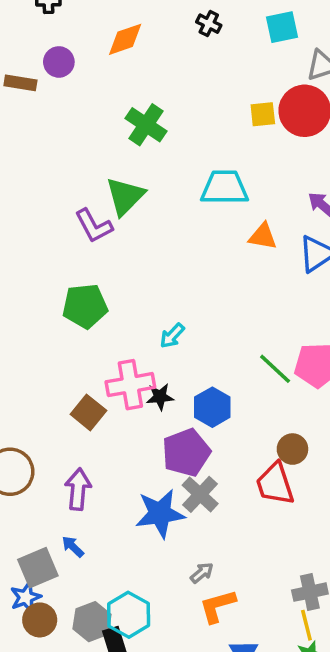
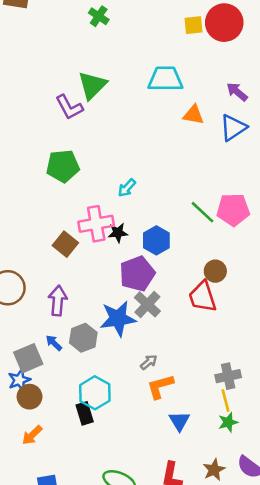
green cross: (146, 125) -> (99, 16), moved, size x0.7
gray hexagon: (92, 622) -> (83, 338), moved

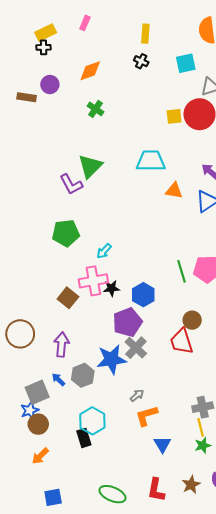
cyan arrow: (127, 188) -> (104, 251), moved
green line: (202, 212) -> (181, 271), turned 30

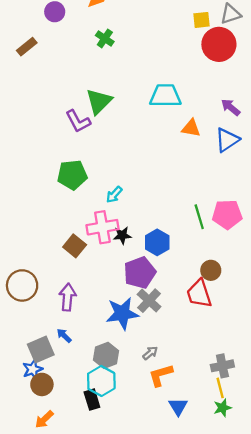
brown rectangle: (27, 97) -> (27, 47), moved, turned -48
yellow square: (174, 116) -> (201, 20), moved
gray hexagon: (83, 375) -> (106, 355), moved

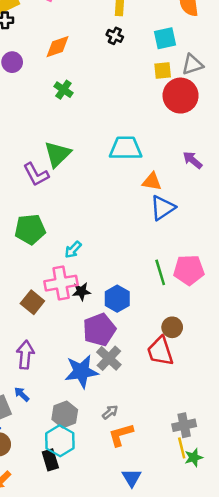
blue triangle: (227, 140) -> (163, 208), moved
blue triangle: (178, 407) -> (132, 478), moved
green star: (222, 408) -> (194, 457), moved

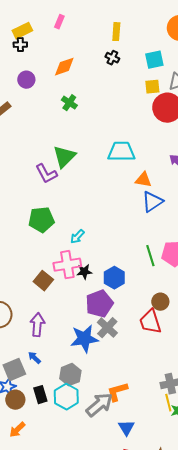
gray arrow: (110, 412) -> (99, 405), moved, size x2.0
black rectangle: (50, 460) -> (40, 395), moved

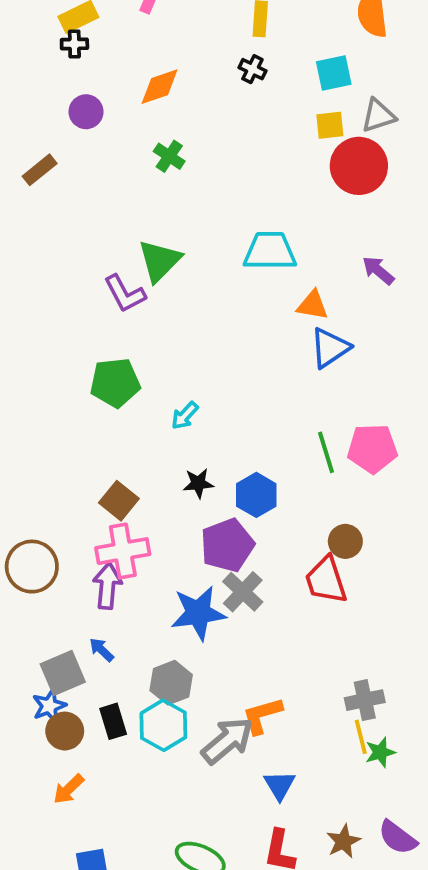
pink cross: (67, 265) -> (123, 551), moved

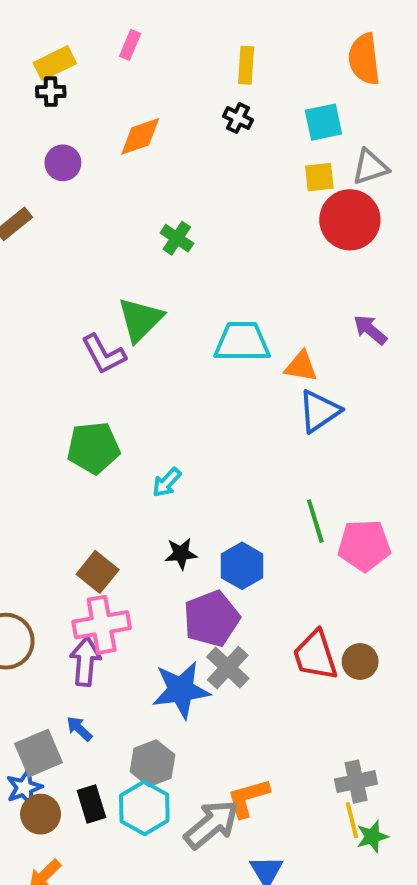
green cross: (169, 156) -> (177, 238), moved
cyan trapezoid: (270, 251) -> (242, 342), moved
pink pentagon: (372, 448) -> (364, 545), moved
brown circle: (345, 541) -> (360, 661), moved

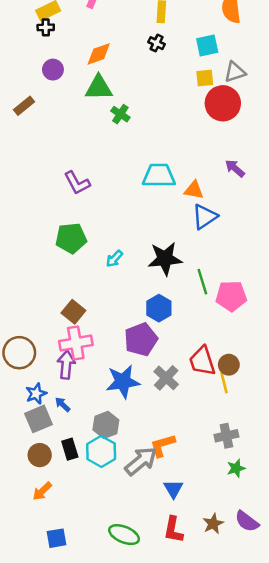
green triangle: (140, 320) -> (99, 88), moved, turned 44
black star: (181, 554) -> (165, 259), moved, size x1.8
gray cross: (228, 668) -> (166, 378), moved
blue star: (24, 788) -> (36, 394), moved
yellow line: (352, 820) -> (224, 383), moved

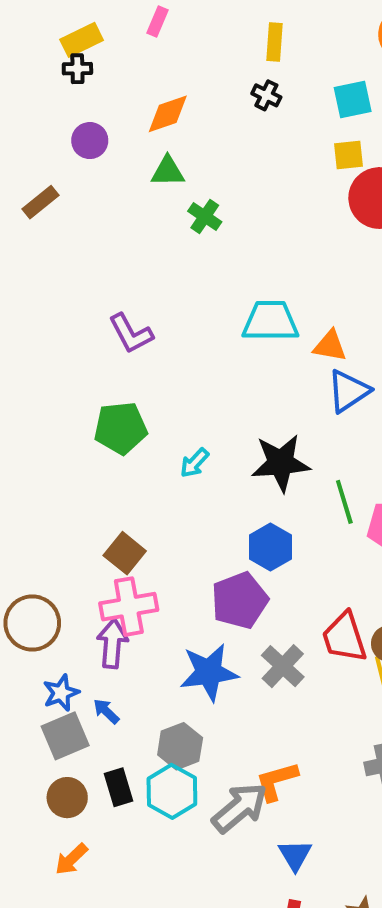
green triangle: (99, 88) -> (168, 171), size x0.7

